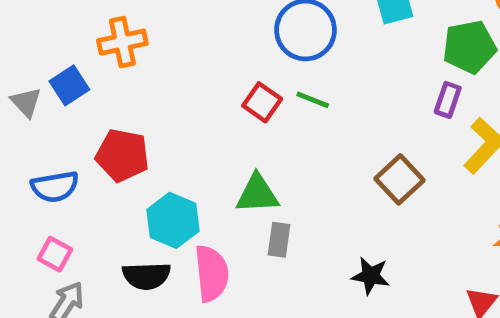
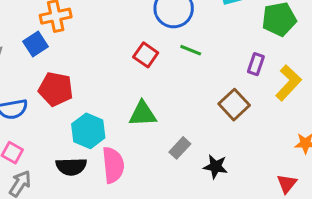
blue square: (69, 85) -> (36, 44), moved
green line: (313, 100) -> (191, 50), moved
purple rectangle: (448, 100) -> (256, 64), moved
gray rectangle: (279, 240) -> (180, 148), moved, turned 35

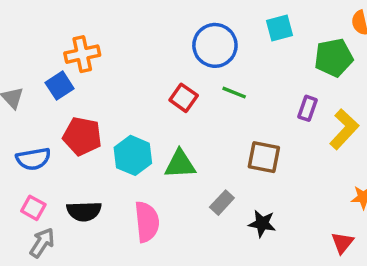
brown square: (234, 105) -> (264, 157), moved, turned -36
cyan hexagon: (88, 131) -> (133, 155), moved
black semicircle: (71, 167) -> (84, 211), moved

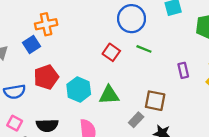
purple rectangle: (307, 108) -> (183, 70), moved, turned -32
red pentagon: (82, 136) -> (46, 77), turned -30
brown square: (264, 157) -> (155, 101), moved

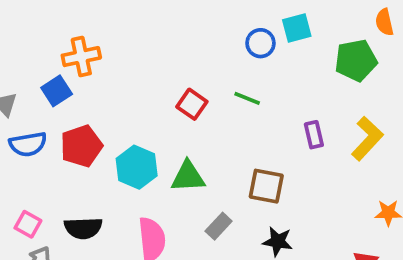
blue circle: (132, 19) -> (260, 43), moved, size x0.6
blue semicircle: (15, 92) -> (28, 144), moved
gray rectangle: (136, 120) -> (219, 226), moved

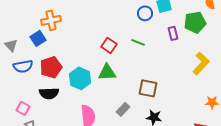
purple rectangle: (314, 135) -> (173, 33), moved
green triangle: (188, 177) -> (107, 72), moved
black semicircle: (83, 228) -> (49, 93), moved

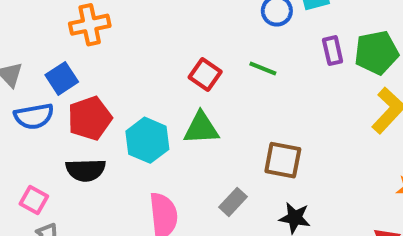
green pentagon: (195, 22) -> (376, 53), moved
blue square: (38, 38) -> (62, 78), moved

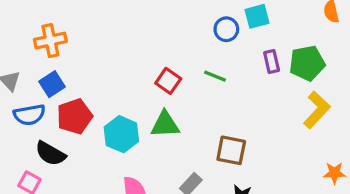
orange cross: (90, 25) -> (50, 41), moved
black semicircle: (86, 170) -> (50, 154), moved, turned 32

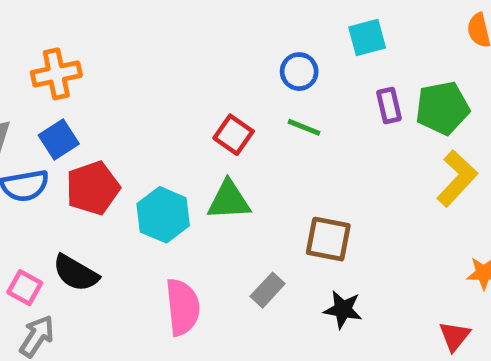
blue circle: (226, 29) -> (299, 72), moved
black semicircle: (50, 154) -> (76, 273), moved

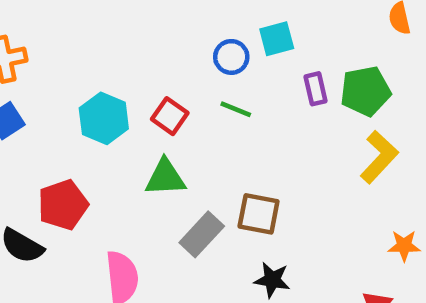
cyan square: (367, 38) -> (277, 39), moved
red pentagon: (93, 188) -> (63, 205), moved
cyan hexagon: (163, 215) -> (104, 118), moved
gray rectangle: (268, 290) -> (202, 234), moved, size x1.4

